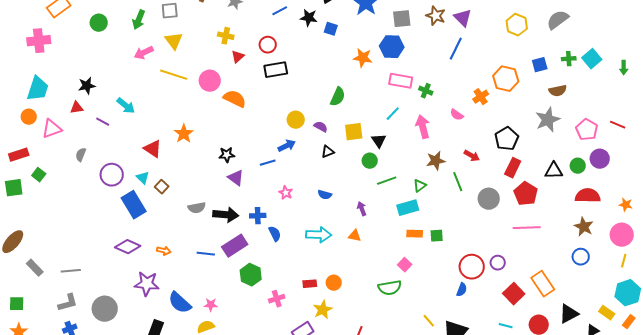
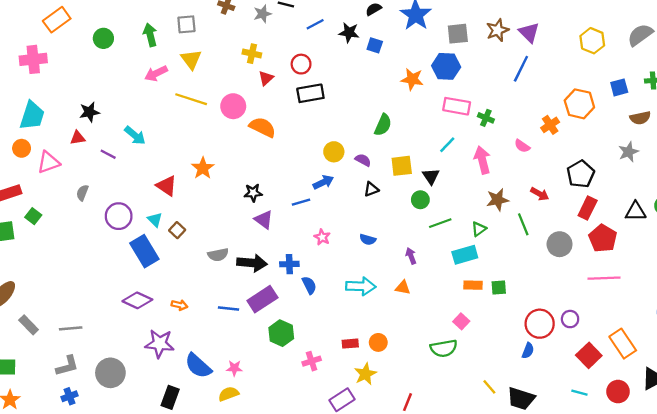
brown star: (436, 16) -> (498, 30), turned 30
green arrow: (139, 20) -> (150, 35), turned 144
gray star: (548, 120) -> (629, 152), size x0.7

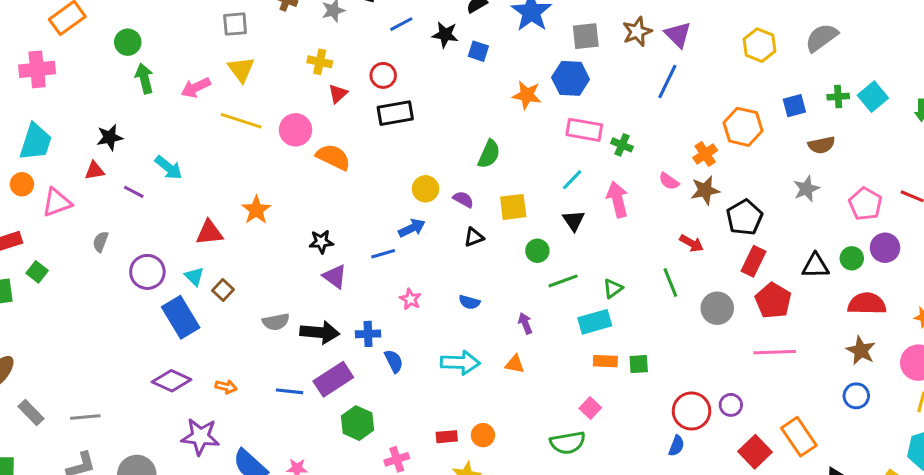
green arrow: (150, 35) -> (144, 78), moved
black triangle: (431, 176) -> (574, 221), moved
red triangle: (167, 186) -> (209, 233), turned -40
brown star: (498, 200) -> (705, 190), moved

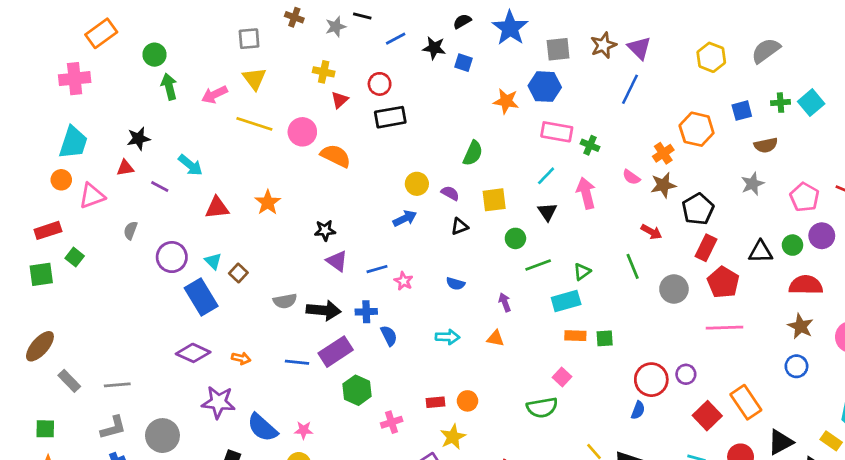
red triangle: (209, 233) -> (217, 208), moved
blue line: (383, 254) -> (377, 269), moved
cyan arrow: (460, 363) -> (448, 337), size x0.7

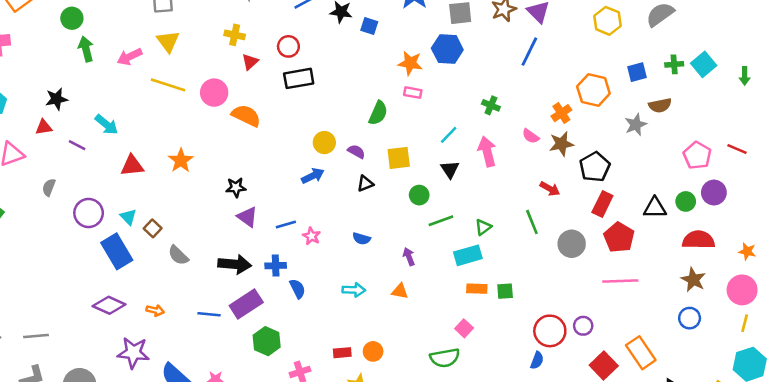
pink rectangle: (557, 132) -> (413, 93), moved, size x0.6
gray star: (753, 184) -> (636, 125), moved
gray semicircle: (285, 301) -> (178, 255), moved, turned 55

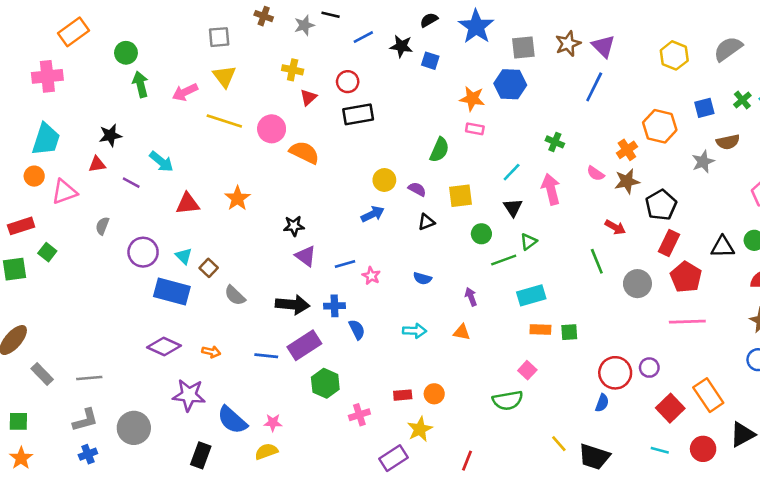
green cross: (674, 64) -> (742, 100), turned -36
green triangle: (483, 227) -> (529, 242), moved
blue rectangle: (117, 251) -> (172, 291), turned -44

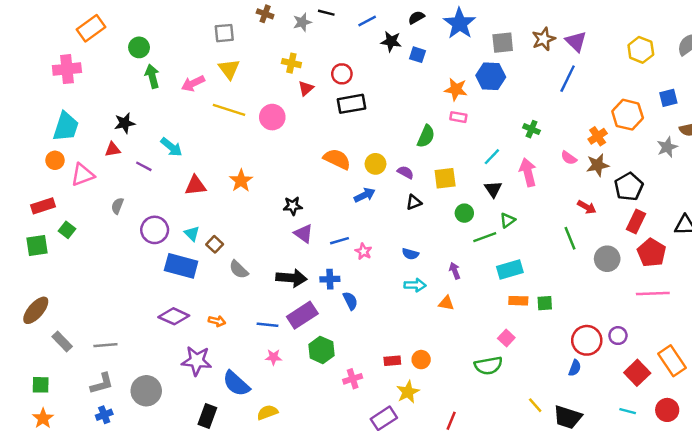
blue line: (363, 37) -> (367, 21), moved
orange semicircle: (304, 152) -> (337, 159), moved
cyan arrow: (415, 331) -> (415, 285), moved
pink star: (273, 423) -> (273, 357), moved

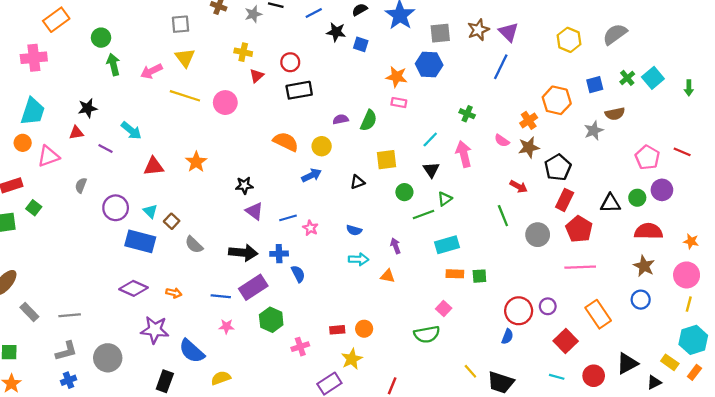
purple semicircle: (406, 172) -> (341, 119), moved, turned -40
orange rectangle: (672, 361) -> (598, 314), moved

